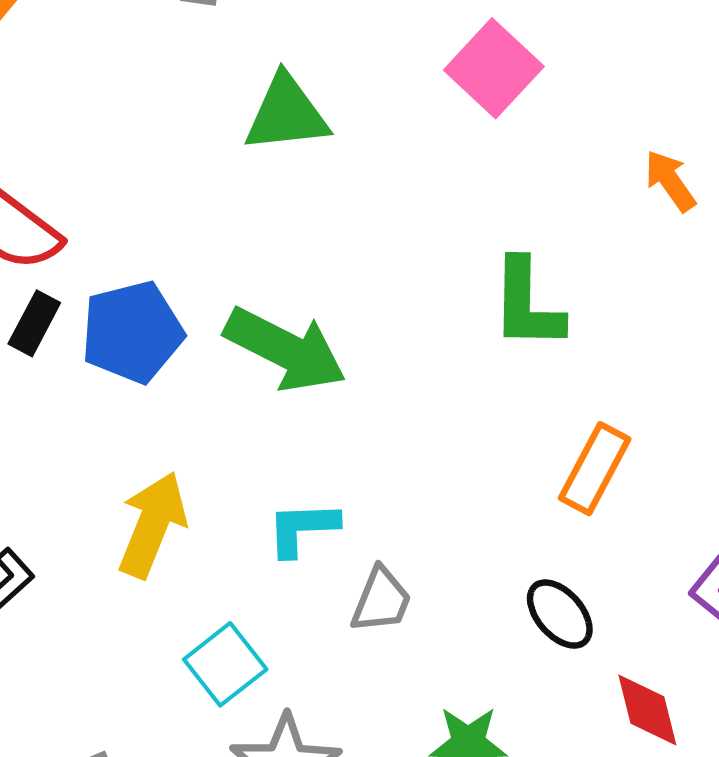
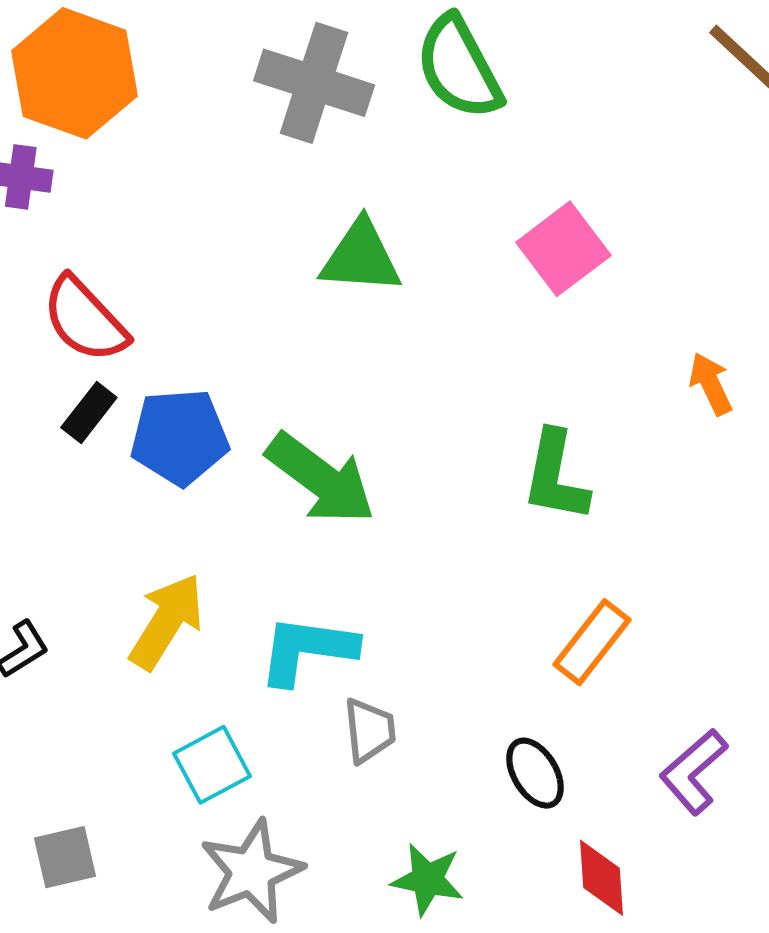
cyan L-shape: (302, 528) -> (307, 650), size x1.4
gray trapezoid: (381, 600) -> (369, 730), turned -38

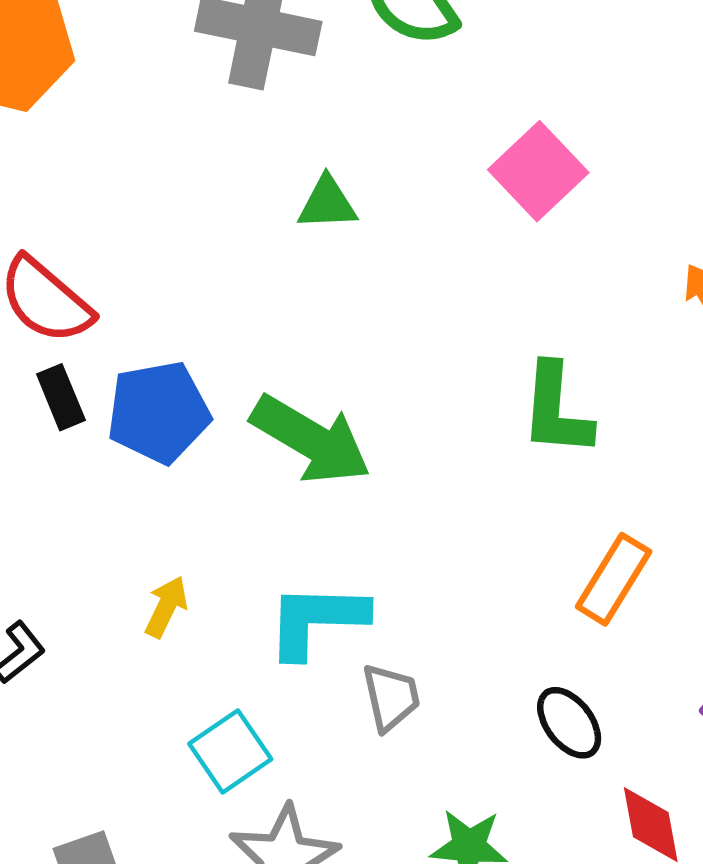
green triangle: (361, 257) -> (327, 203), size x0.7
black rectangle: (89, 413) -> (61, 397), turned -54
yellow arrow: (167, 622) -> (166, 607), size x0.6

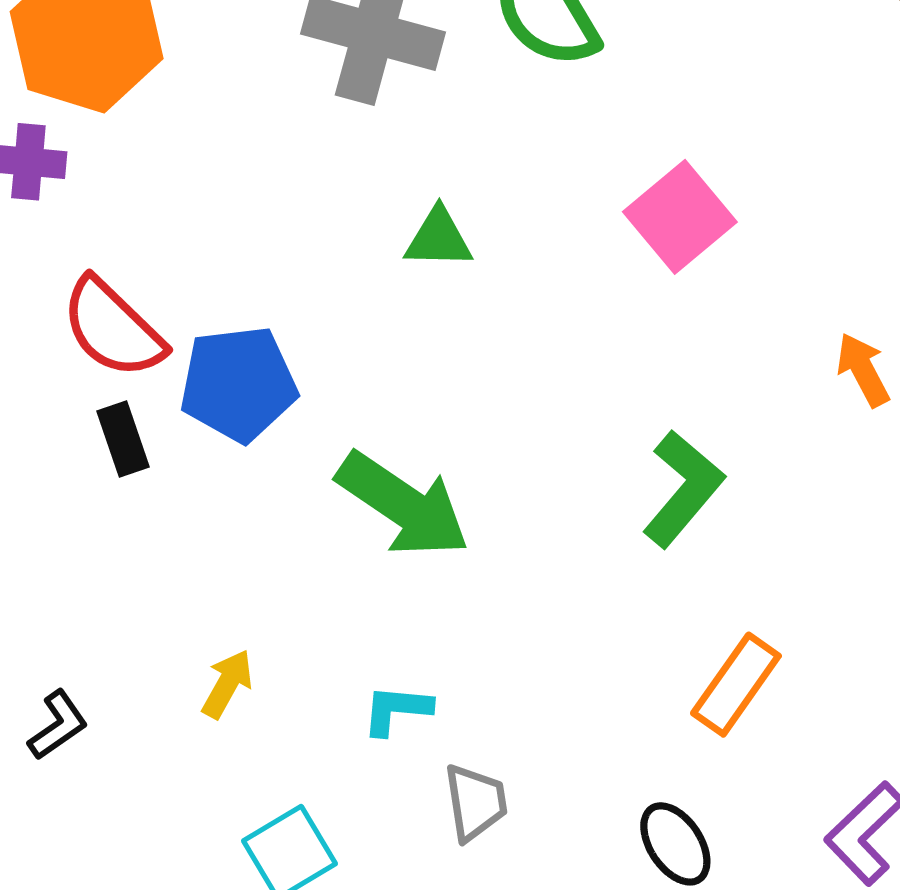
green L-shape: (556, 410) -> (683, 489), turned -148
blue pentagon: (159, 412) -> (238, 384), moved
cyan L-shape: (317, 620) -> (397, 710), size x0.6

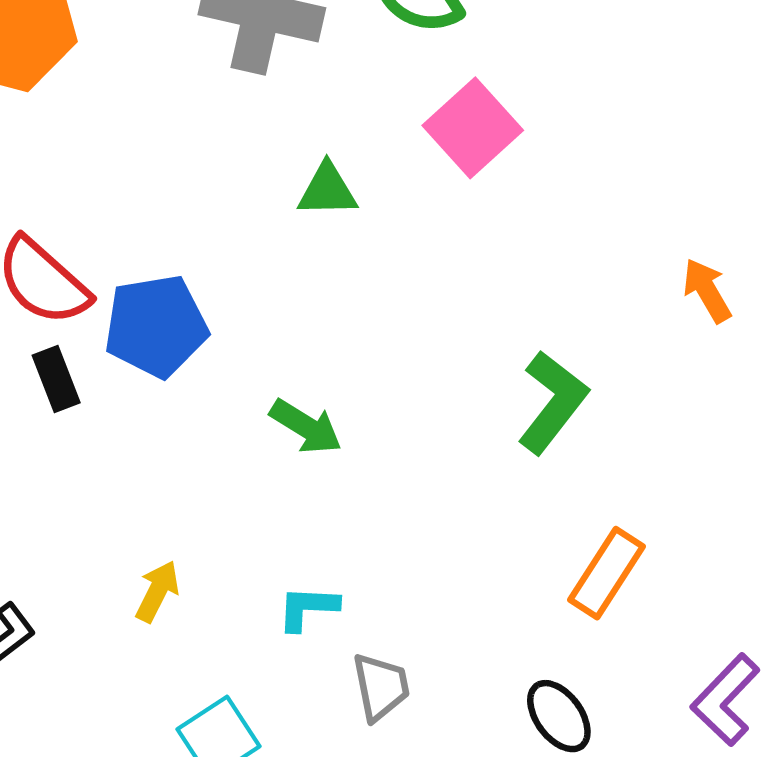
pink square: (680, 217) -> (473, 128), moved
green arrow: (403, 505) -> (306, 427), size x0.6

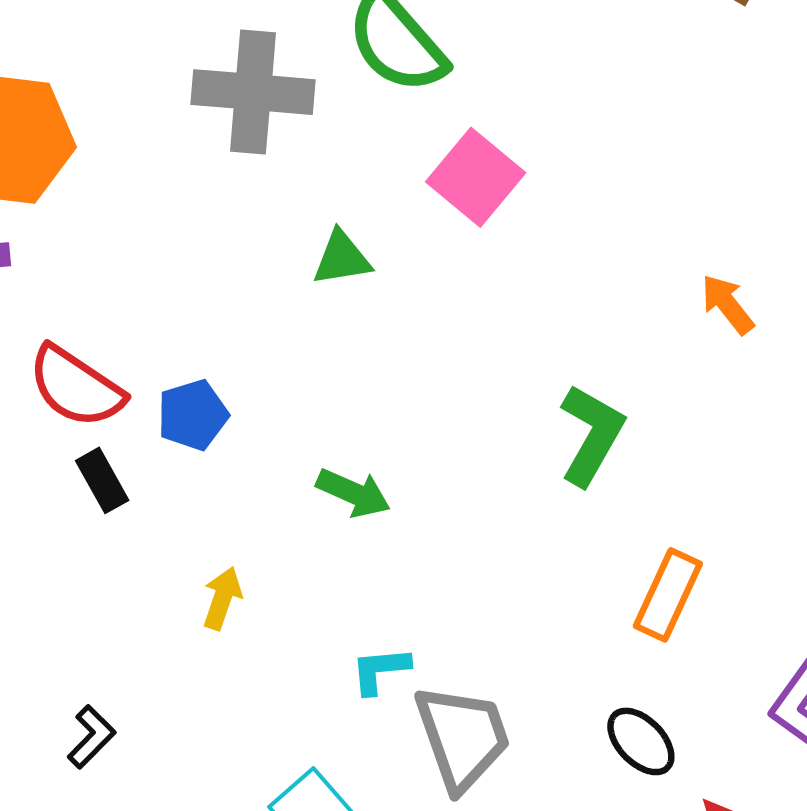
blue pentagon: (156, 326) -> (193, 415), size x0.7
yellow arrow: (157, 591) -> (222, 598), moved
gray trapezoid: (381, 687) -> (462, 737), size x1.6

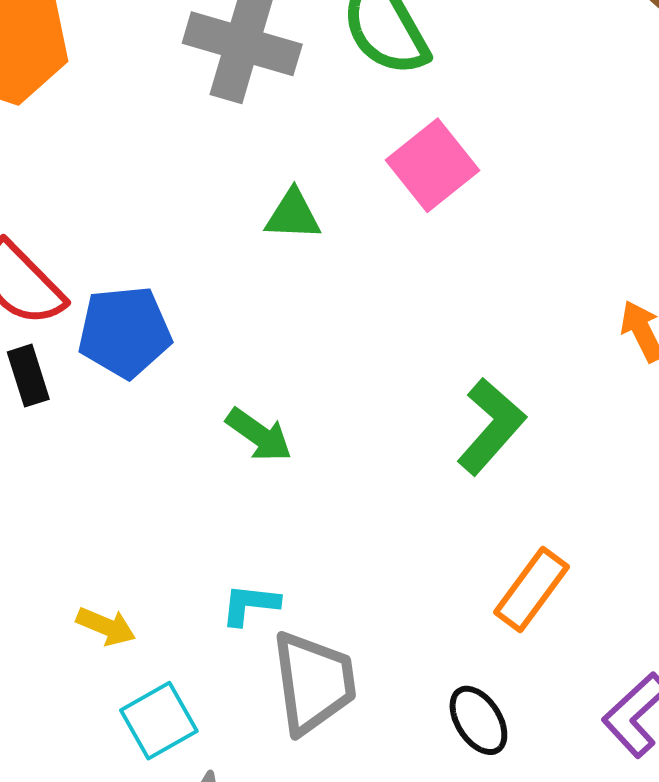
blue pentagon: (193, 415) -> (125, 332), size x1.4
yellow arrow: (222, 598) -> (106, 626), moved, turned 82

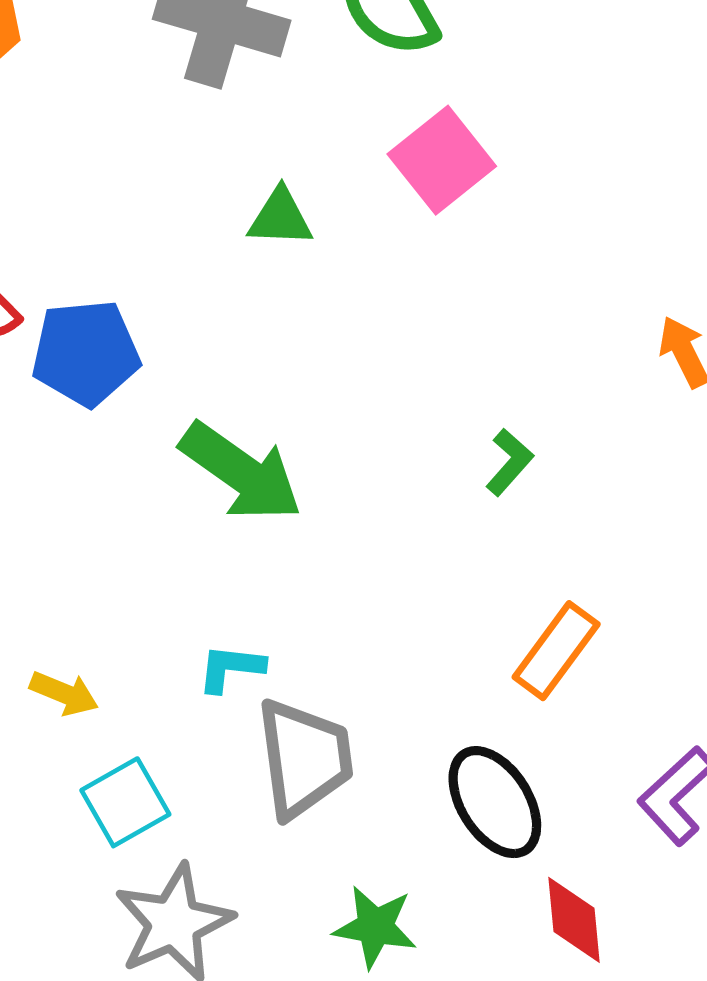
green L-shape: (491, 426) -> (509, 462), size x0.6
green arrow: (259, 435) -> (241, 472), size x1.6
black ellipse: (478, 720) -> (495, 802), size x1.4

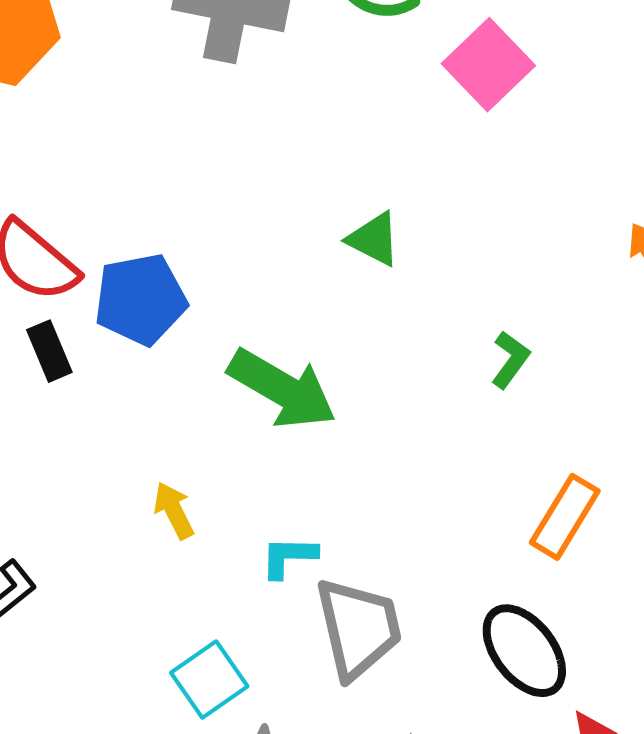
pink square: (442, 160) -> (488, 65), moved
green triangle: (280, 218) -> (374, 239), moved, turned 30
yellow arrow: (64, 693) -> (174, 510), moved, turned -134

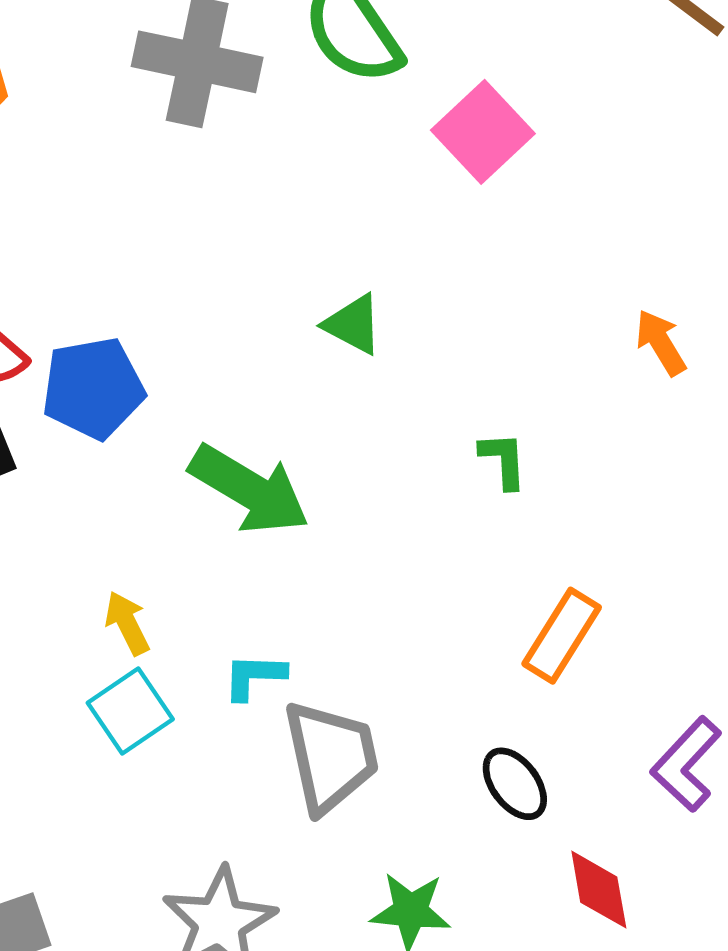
green L-shape: (510, 360) -> (503, 460), turned -40
black ellipse: (524, 651) -> (515, 784), size x0.7
cyan square: (209, 680) -> (130, 711), moved

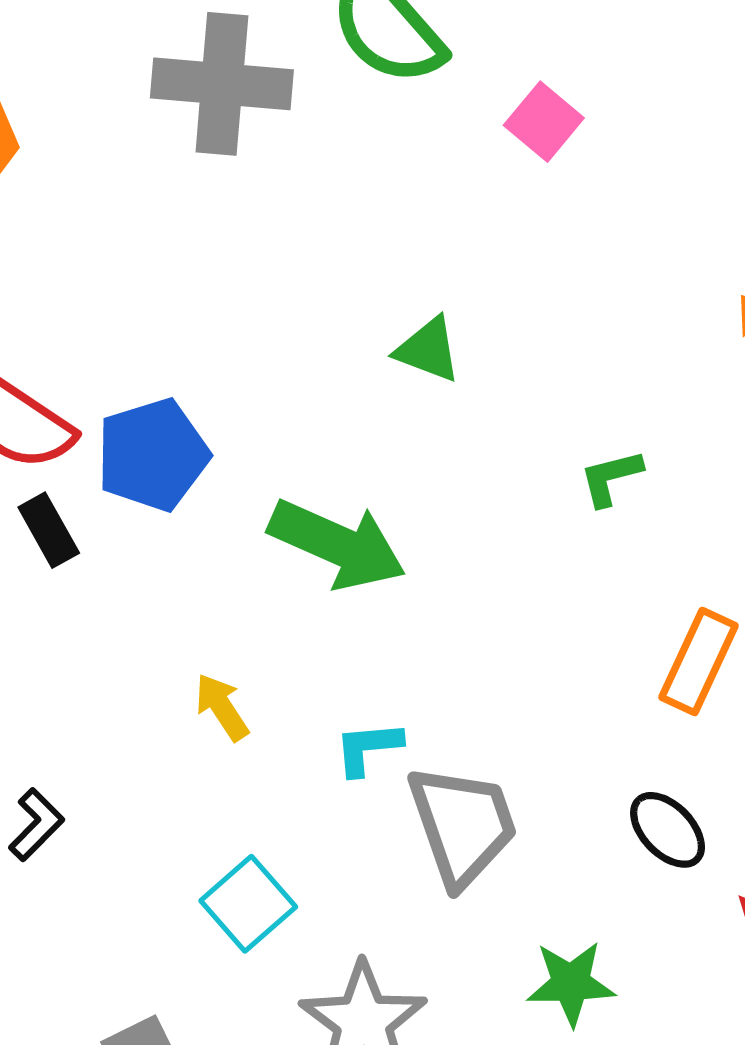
pink square: (483, 132) -> (544, 122), size x0.7
green L-shape: (503, 460) -> (611, 478), turned -94
cyan square: (130, 711) -> (248, 904), moved

